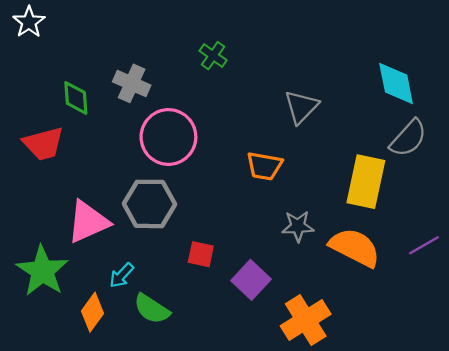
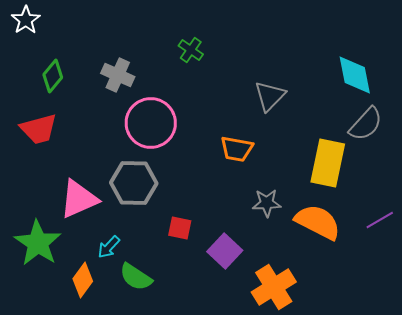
green diamond: (76, 98) -> (53, 76), moved, turned 44

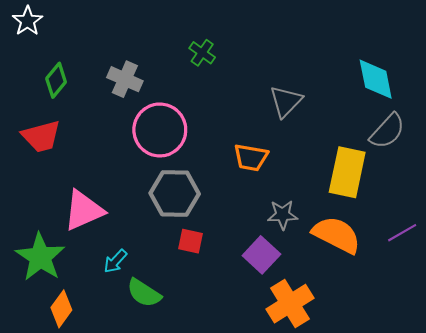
gray hexagon: (134, 183) -> (175, 193), moved
purple square: (225, 251) -> (261, 255), moved
orange diamond: (83, 280) -> (61, 309), moved

